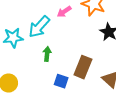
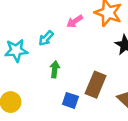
cyan arrow: (39, 27) -> (46, 38), size x0.6

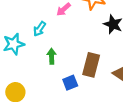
blue square: (70, 100) -> (70, 83), turned -32

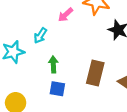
blue square: (70, 83) -> (57, 89), moved, turned 32

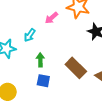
brown rectangle: (95, 73) -> (76, 68), turned -60

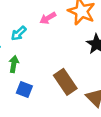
green arrow: (40, 60) -> (14, 64), moved

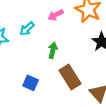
green arrow: (14, 64) -> (53, 50), moved

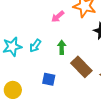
cyan arrow: (27, 29) -> (35, 46), moved

